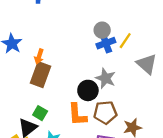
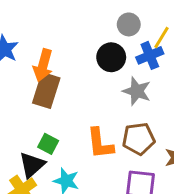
blue cross: (106, 43) -> (150, 55), moved
orange arrow: (39, 56) -> (43, 65), size x1.5
black circle: (88, 90) -> (111, 57), moved

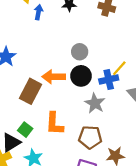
gray circle: (129, 24) -> (80, 52), moved
orange arrow: (43, 65) -> (54, 77), moved, turned 65
orange L-shape: (100, 143) -> (54, 124), moved

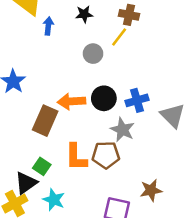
gray circle: (80, 52) -> (93, 54), moved
yellow line: (119, 68) -> (119, 37), moved
brown pentagon: (90, 137) -> (106, 155), moved

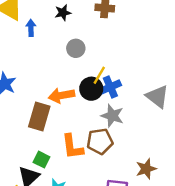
yellow line: (119, 37) -> (99, 75), moved
blue cross: (137, 100) -> (110, 87), moved

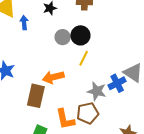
blue cross: (110, 87) -> (117, 83), moved
black circle: (91, 89) -> (80, 35), moved

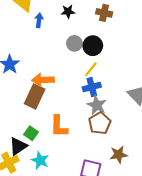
orange arrow: (53, 77) -> (43, 80), moved
blue cross: (117, 83) -> (92, 87), moved
brown pentagon: (88, 113) -> (100, 123), moved, turned -30

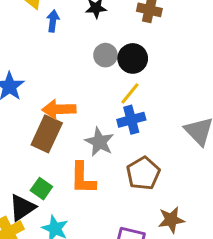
gray star: (97, 105) -> (99, 142), moved

